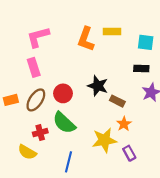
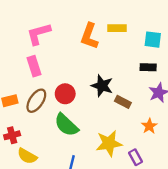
orange star: (124, 124) -> (149, 126), moved
red cross: (40, 133) -> (12, 135), moved

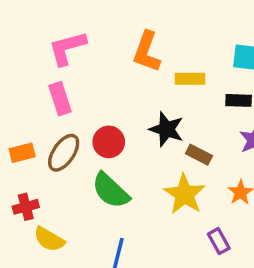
yellow rectangle: (117, 28) -> (190, 79), moved
yellow star: (109, 143) -> (185, 194), moved, turned -30

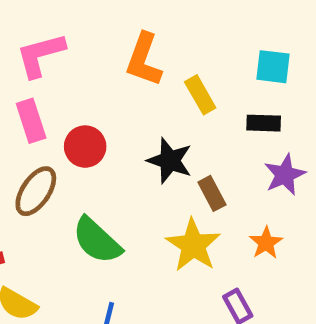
yellow rectangle: (190, 79) -> (200, 95), turned 60
red circle: (109, 142) -> (85, 147), moved
brown rectangle: (199, 155) -> (212, 193), turned 35

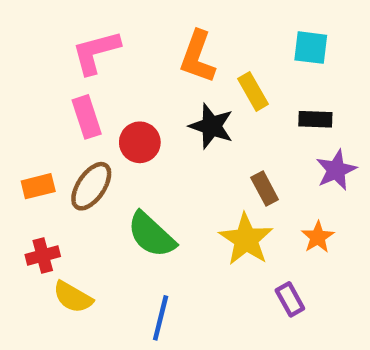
cyan square: (273, 67) -> (311, 48), moved
black star: (170, 161) -> (211, 126), moved

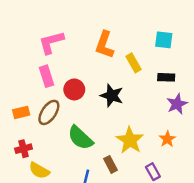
black star: (211, 126) -> (112, 96), moved
brown rectangle: (265, 189) -> (111, 164), moved

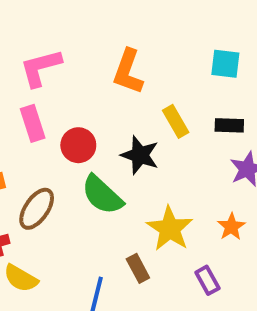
yellow rectangle: (134, 63) -> (176, 121), moved
brown ellipse: (49, 112) -> (37, 209), moved
green semicircle: (80, 138) -> (102, 195), moved

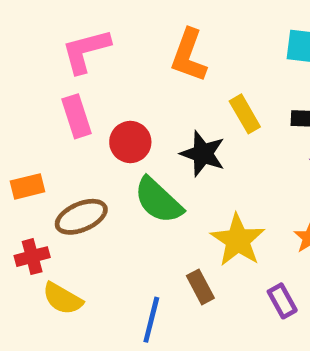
brown ellipse: (37, 209) -> (81, 217), turned 33

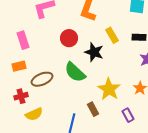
pink rectangle: (77, 116) -> (23, 40), moved
red circle: (130, 142) -> (69, 38), moved
yellow semicircle: (63, 299) -> (34, 114), turned -54

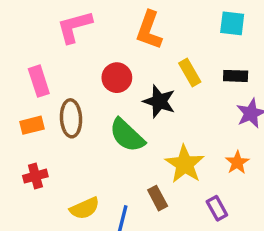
brown ellipse: (42, 79) -> (71, 118), moved, turned -70
yellow semicircle: (34, 114) -> (85, 208), moved

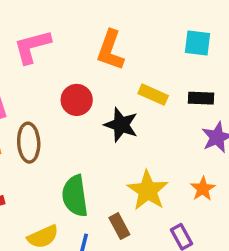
yellow rectangle: (190, 73) -> (153, 95), turned -36
green semicircle: (127, 135) -> (75, 196), moved, turned 39

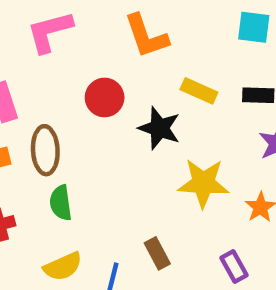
orange L-shape: (110, 50) -> (146, 36), turned -39
yellow star: (148, 191) -> (203, 183), moved, turned -30
green semicircle: (75, 196) -> (61, 203), moved, size x0.7

